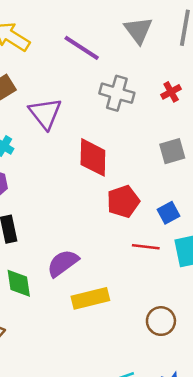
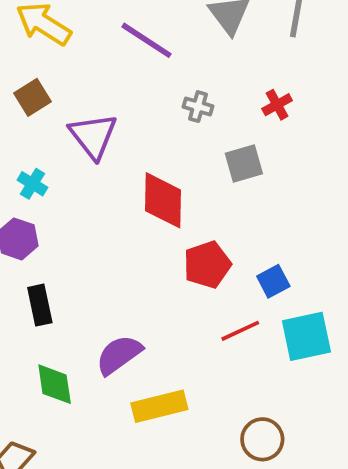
gray cross: (117, 93) -> (198, 107), size x0.6
gray square: (172, 151) -> (244, 164), moved
red line: (146, 247) -> (240, 331), turned -32

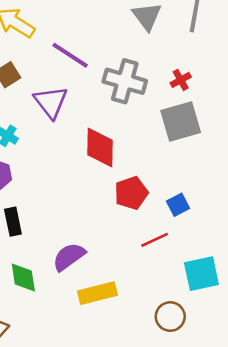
purple line: (146, 40) -> (70, 55), moved
gray cross: (198, 107) -> (125, 81), size x2.0
gray square: (244, 164) -> (181, 122), moved, size x1.5
cyan square: (306, 336) -> (201, 274), moved

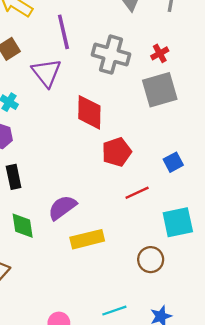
purple line: (70, 55) -> (63, 32), turned 44
blue square: (178, 205) -> (173, 162), moved

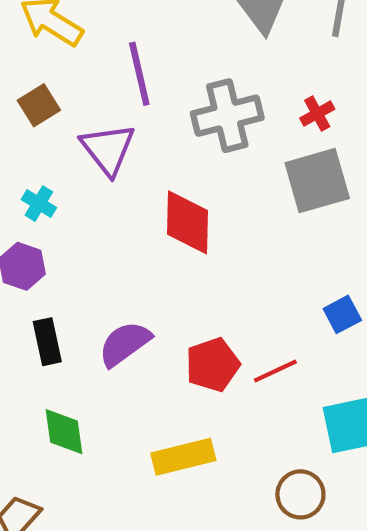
gray cross: (111, 55) -> (227, 116), turned -30
red pentagon: (117, 152) -> (213, 365), moved
purple semicircle: (62, 207) -> (125, 344), moved

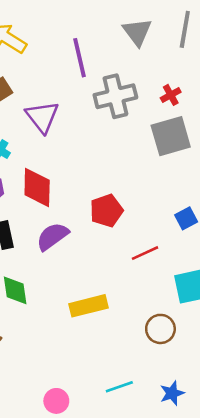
purple line: (139, 74) -> (79, 58), moved
red diamond: (187, 222) -> (37, 188), moved
red pentagon: (213, 365) -> (106, 211), moved

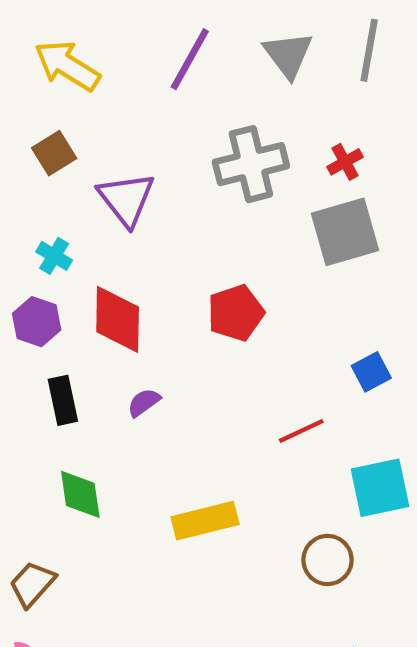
purple line: (79, 58) -> (190, 59), moved, turned 42
red pentagon: (106, 211) -> (236, 313), moved
purple semicircle: (52, 236) -> (144, 402), size x0.6

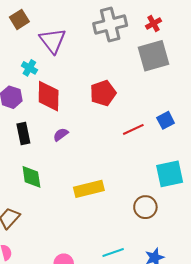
cyan cross: (54, 256) -> (29, 68), moved
red line: (301, 431) -> (133, 129), moved

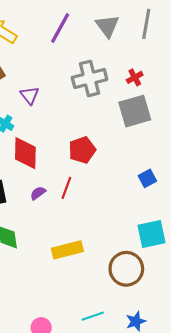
purple triangle: (53, 41) -> (30, 95), size x0.7
red line: (133, 129) -> (66, 188), moved, turned -45
brown circle: (145, 207) -> (126, 269), size x1.4

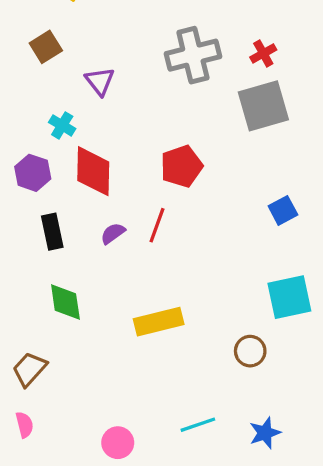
brown circle: (126, 269) -> (250, 351), size x0.6

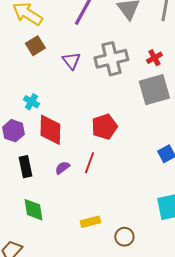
brown square: (46, 47) -> (35, 46), moved
purple triangle: (100, 81) -> (71, 61), moved
yellow rectangle: (159, 322) -> (90, 222), size x0.7
brown circle: (250, 351) -> (124, 237), moved

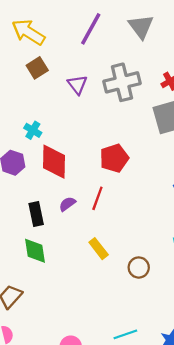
black rectangle: (25, 167) -> (36, 214), moved
yellow rectangle: (90, 222) -> (99, 249), moved, turned 66
brown circle: (124, 237) -> (139, 268), moved

